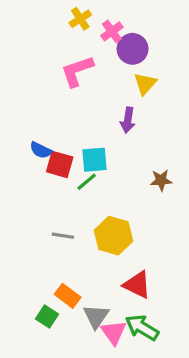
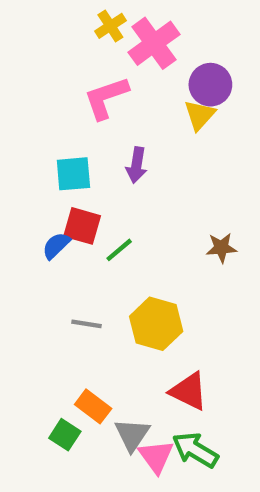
pink cross: (112, 31) -> (154, 43), size x1.6
purple circle: (133, 49) -> (210, 85), moved
purple arrow: (128, 120) -> (137, 165), moved
blue semicircle: (41, 150) -> (56, 246), moved, turned 110
cyan square: (94, 160) -> (73, 174), moved

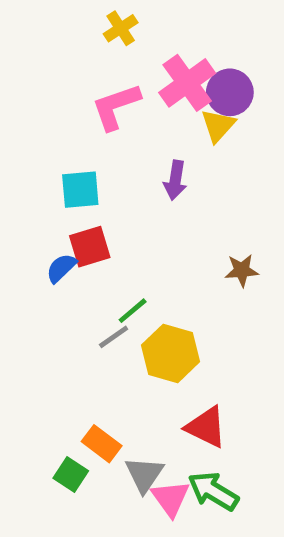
pink cross: (154, 43) -> (187, 83), moved
purple arrow: (137, 165) -> (175, 180), moved
red square: (82, 226) -> (90, 247), turned -33
green line: (119, 250) -> (133, 311), moved
gray line: (87, 324) -> (114, 337), moved, turned -44

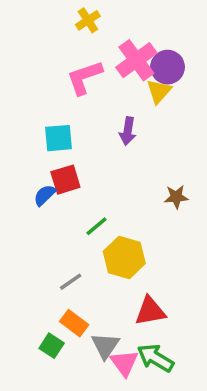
gray line: (114, 337) -> (71, 282), moved
red triangle: (206, 427) -> (150, 311), turned -36

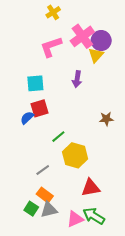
gray triangle: (105, 346) -> (49, 210), moved, turned 42
pink triangle: (124, 363) -> (75, 219), turned 42

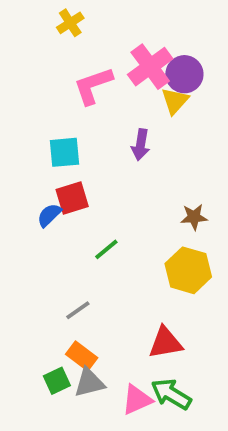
yellow cross: (53, 12) -> (70, 23), moved
yellow hexagon: (75, 155) -> (188, 270), moved
green square: (31, 209) -> (57, 381), turned 32

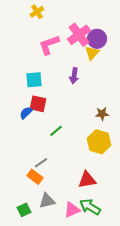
red square: (72, 198) -> (38, 104), turned 30
orange rectangle: (82, 356) -> (35, 177), moved
green square: (57, 381) -> (24, 210), moved

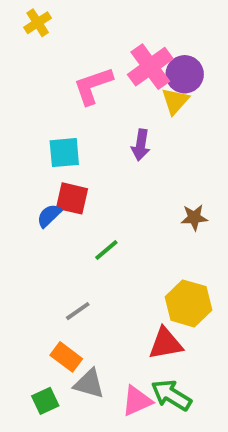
yellow cross: (37, 12) -> (38, 23), moved
yellow hexagon: (99, 142) -> (188, 303), moved
orange rectangle: (35, 177) -> (66, 357), moved
gray triangle: (47, 201) -> (89, 384), turned 30

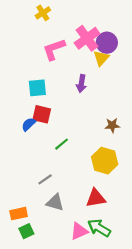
yellow cross: (38, 23) -> (43, 13), moved
yellow hexagon: (188, 303) -> (105, 161), moved
orange rectangle: (66, 357) -> (19, 214), moved, turned -49
gray triangle: (89, 384) -> (55, 203), moved

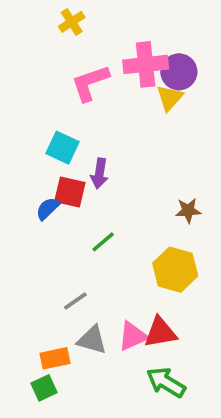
pink cross: (87, 38) -> (146, 64), turned 30
purple arrow: (81, 83) -> (99, 173), moved
cyan square: (37, 88) -> (62, 148), turned 30
orange rectangle: (19, 214) -> (55, 358), moved
pink triangle: (79, 231) -> (133, 336), moved

